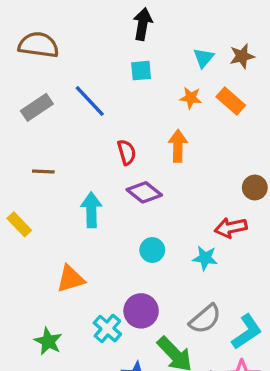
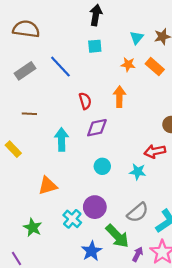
purple diamond: (144, 192) -> (97, 128), turned -50

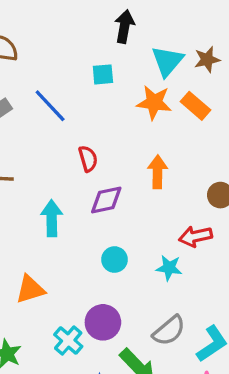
black arrow: (96, 15) -> (124, 26), moved
cyan triangle: (137, 38) -> (167, 61), size x1.5
orange star: (128, 64) -> (154, 102), size x1.5
orange arrow: (119, 97) -> (157, 172), moved

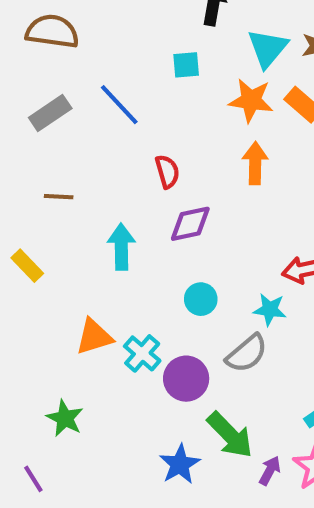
orange arrow: (157, 172) -> (255, 163), moved
gray semicircle: (169, 331) -> (247, 353), moved
cyan cross: (68, 341) -> (142, 353), moved

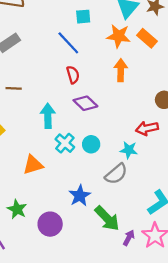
blue line: (119, 105) -> (68, 43), moved
purple diamond: (190, 224) -> (85, 103), turned 55
cyan cross: (142, 353) -> (65, 143), moved
purple circle: (186, 379) -> (50, 224), moved
blue star: (180, 464) -> (80, 196), moved

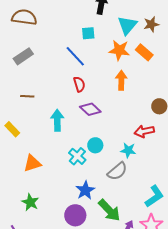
cyan cross: (65, 143) -> (77, 156), moved
orange triangle: (33, 165) -> (32, 163), moved
purple circle: (50, 224) -> (75, 215), moved

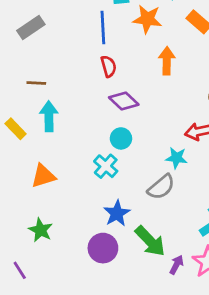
orange star: (119, 50) -> (147, 19), moved
blue line: (75, 56) -> (103, 27), turned 40
cyan arrow: (57, 120) -> (49, 116), moved
cyan circle: (95, 145) -> (121, 138), moved

